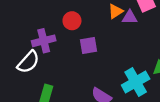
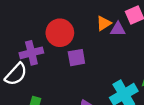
red circle: (72, 21) -> (60, 33), size x1.5

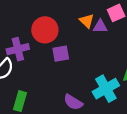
orange triangle: (104, 23) -> (87, 21), turned -42

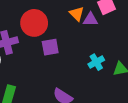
cyan cross: (106, 89) -> (96, 62), moved, size x0.6

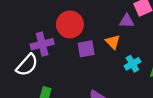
orange triangle: (77, 14) -> (113, 42), moved

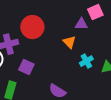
purple square: (86, 49) -> (26, 67), moved, turned 35

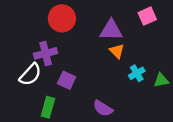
purple triangle: (81, 24) -> (111, 30), moved, size x1.5
red circle: (32, 27) -> (62, 18), moved

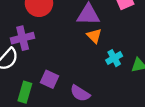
purple square: (67, 80) -> (50, 79), moved

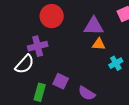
orange triangle: (94, 36) -> (99, 44), turned -40

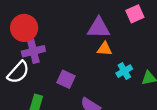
red circle: (52, 16) -> (24, 28), moved
purple square: (61, 81) -> (66, 79), moved

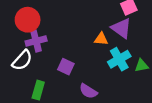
purple triangle: (99, 28) -> (121, 28), moved, turned 35
cyan cross: (124, 71) -> (119, 59), size x1.5

